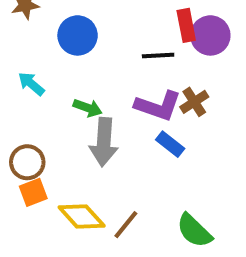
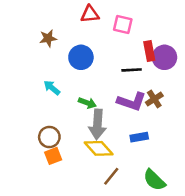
blue rectangle: (170, 144) -> (139, 137), moved, turned -48
yellow diamond: (82, 217) -> (99, 148), moved

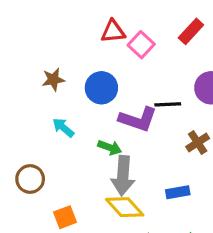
pink square: (123, 24) -> (141, 45), moved, turned 30
brown star: (48, 38) -> (53, 79), moved
red rectangle: (149, 51) -> (191, 31), moved, turned 54
purple L-shape: (132, 102) -> (138, 119), moved
brown circle: (49, 137) -> (30, 179), moved

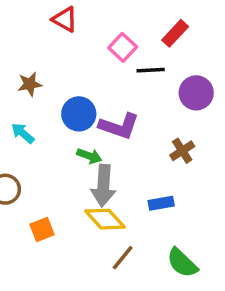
red triangle: (113, 31) -> (65, 19), moved, turned 35
blue circle: (101, 88) -> (79, 114), moved
black line: (168, 104) -> (151, 70), moved
cyan arrow: (63, 128) -> (23, 133), moved

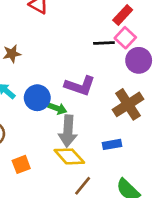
pink square: (123, 47) -> (125, 38), moved
blue circle: (79, 114) -> (37, 98), moved
brown cross: (182, 151) -> (128, 104), size x1.6

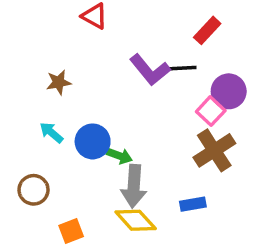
pink square: (125, 38) -> (211, 111), moved
purple L-shape: (80, 86) -> (150, 70), moved, turned 32

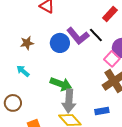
black line: (182, 68) -> (96, 35), turned 49
blue circle: (93, 141) -> (60, 43), moved
green arrow: (119, 156) -> (61, 84), size x1.5

